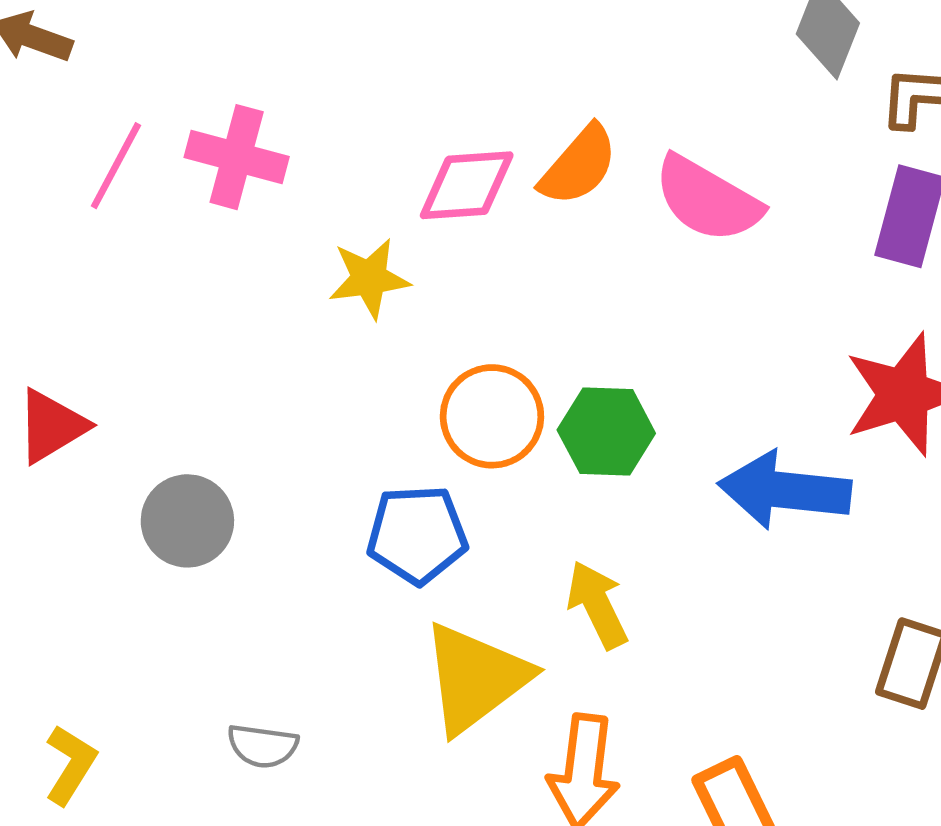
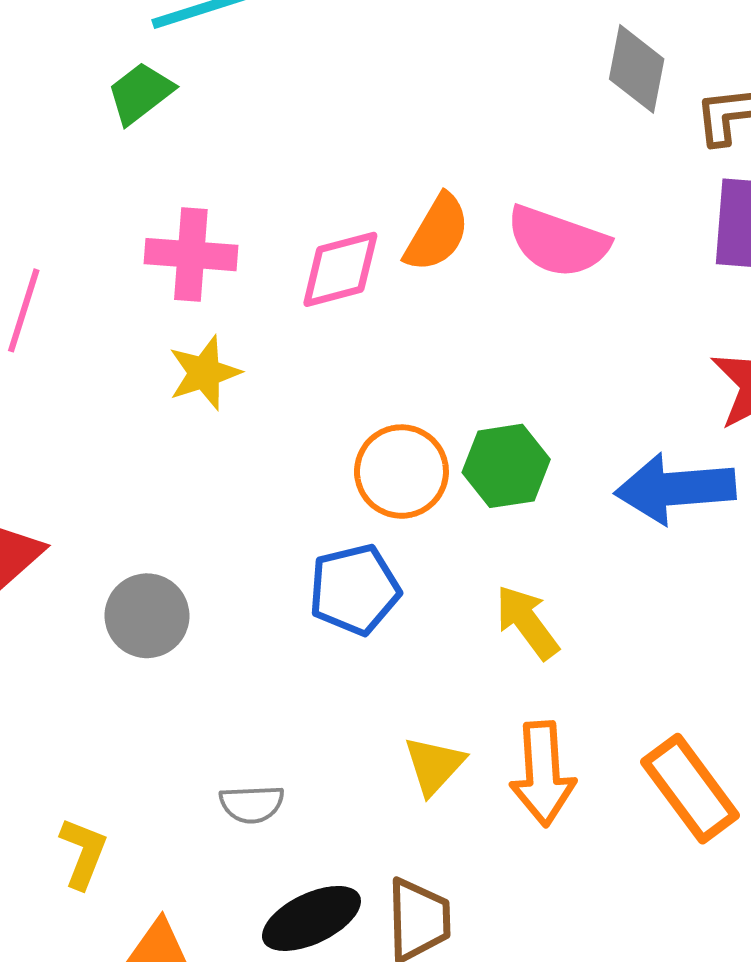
pink cross: (237, 157) -> (191, 255), moved
yellow star: (369, 278) -> (204, 373), moved
yellow triangle: (475, 678) -> (434, 765), moved, size x0.6

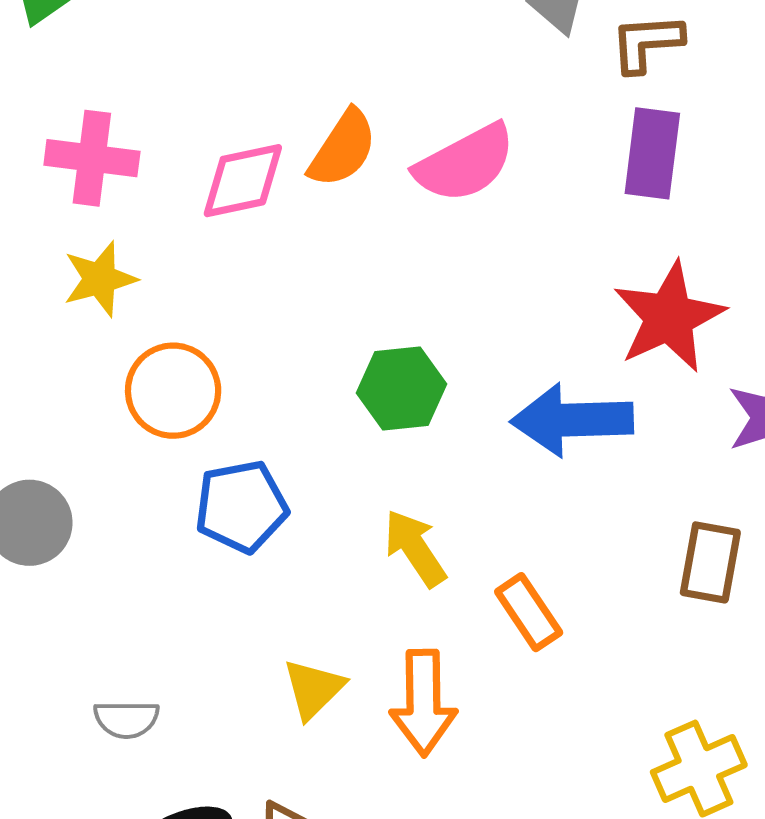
pink semicircle: (558, 242) -> (465, 163), turned -50
orange circle: (401, 472) -> (173, 391), moved
orange rectangle: (690, 789) -> (529, 612), moved, size x0.7

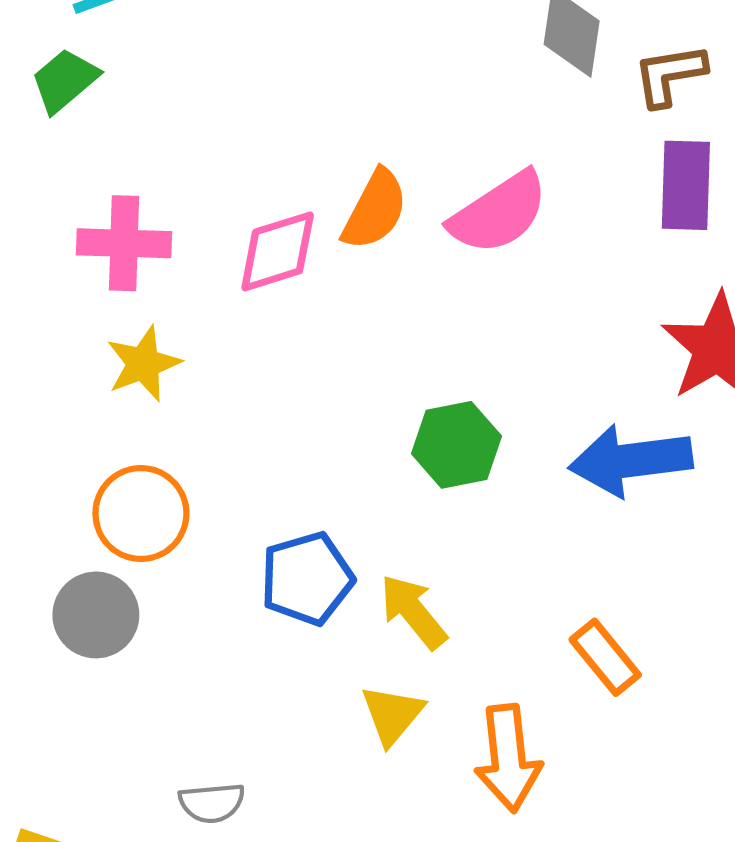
orange circle: (173, 391) -> (141, 513), moved
yellow arrow: (415, 548) -> (413, 612), moved
yellow triangle: (313, 689) -> (392, 715), moved

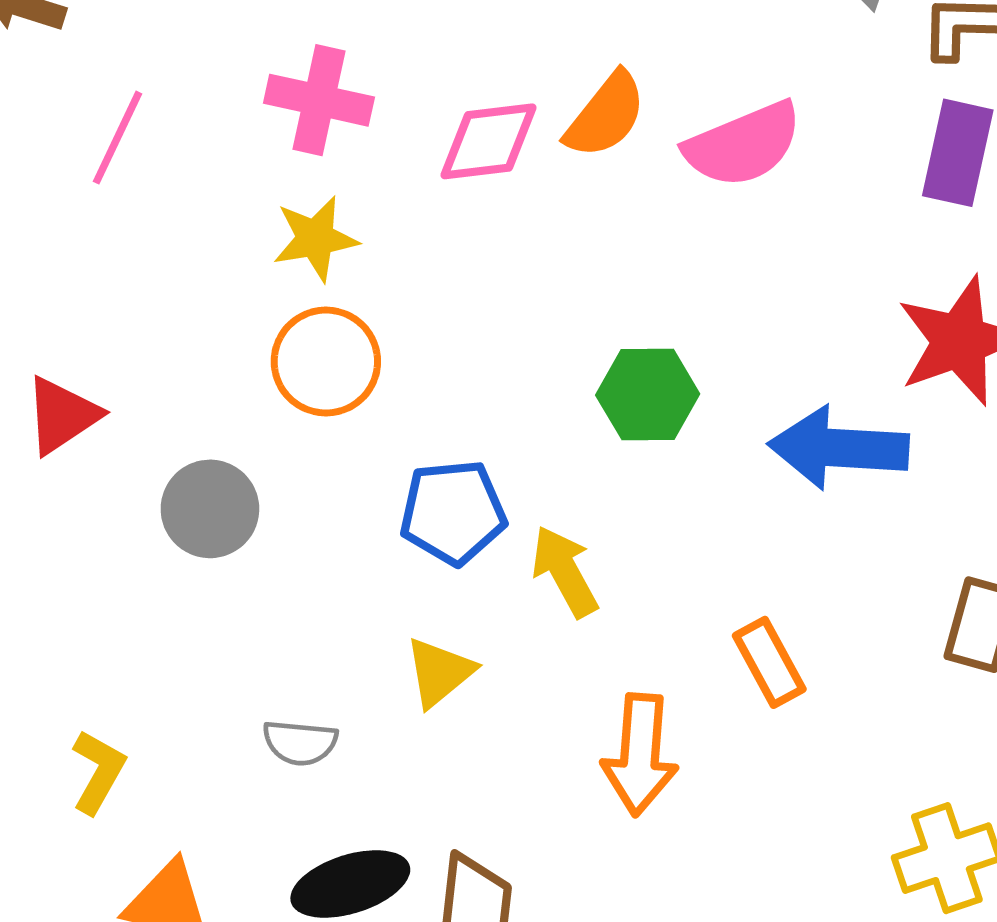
orange circle: (141, 513) -> (326, 362), moved
yellow triangle: (392, 715) -> (439, 672), moved

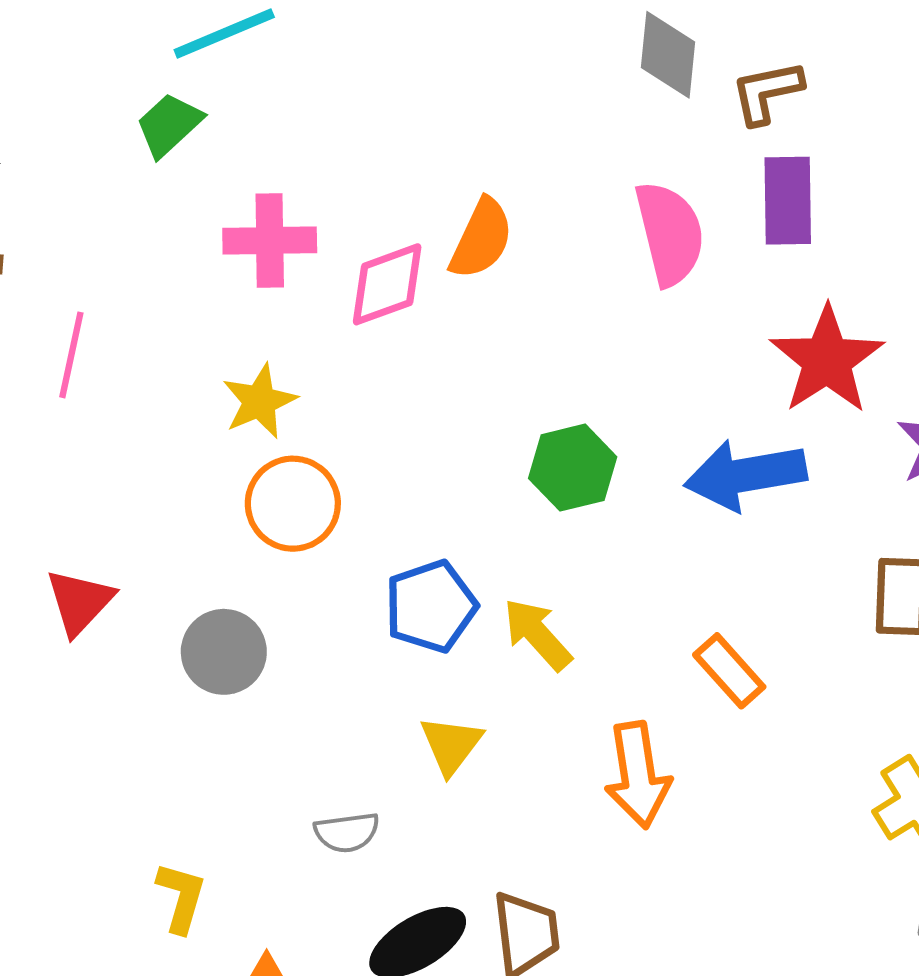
pink cross: (319, 100) -> (270, 240), moved
pink semicircle: (743, 145) -> (670, 233), moved, turned -68

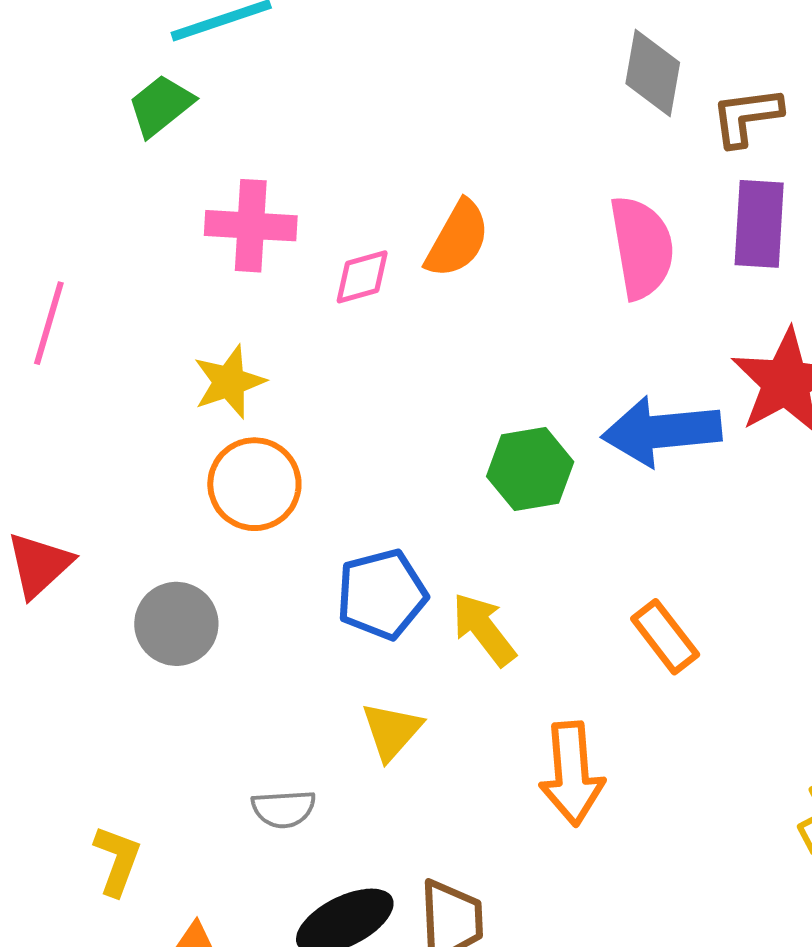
pink diamond: (387, 284) -> (362, 277), size x0.7
blue arrow: (745, 475) -> (662, 431), moved
orange rectangle: (729, 671) -> (665, 637), moved

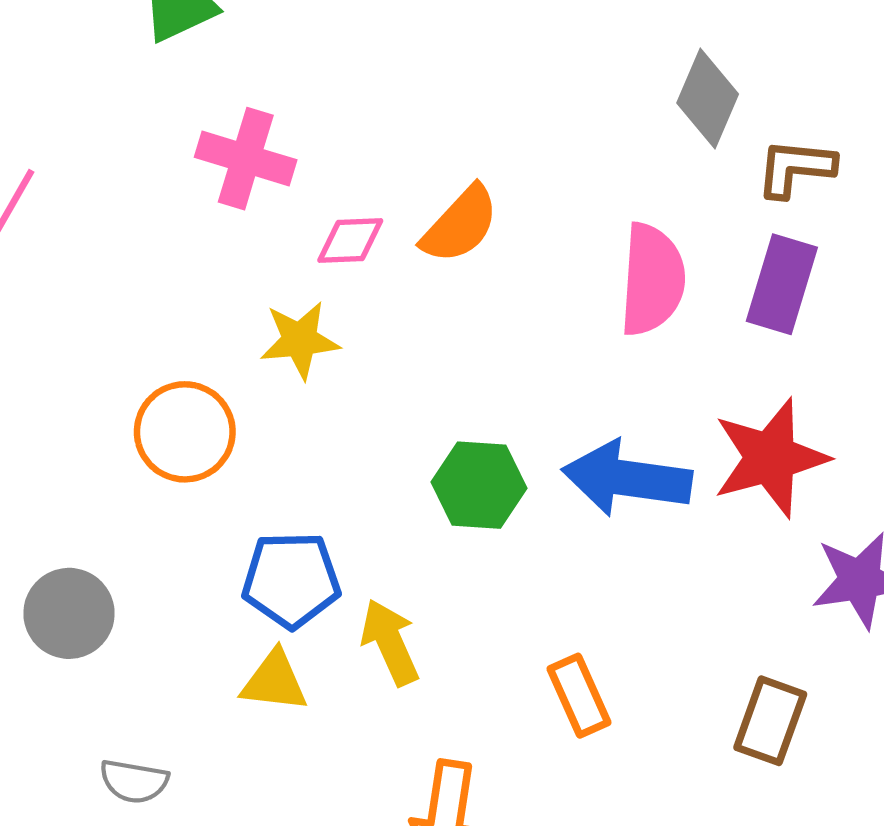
yellow star: (229, 382) -> (300, 340), moved
gray circle: (176, 624) -> (69, 613), moved
yellow triangle: (392, 731) -> (274, 681), moved, turned 42

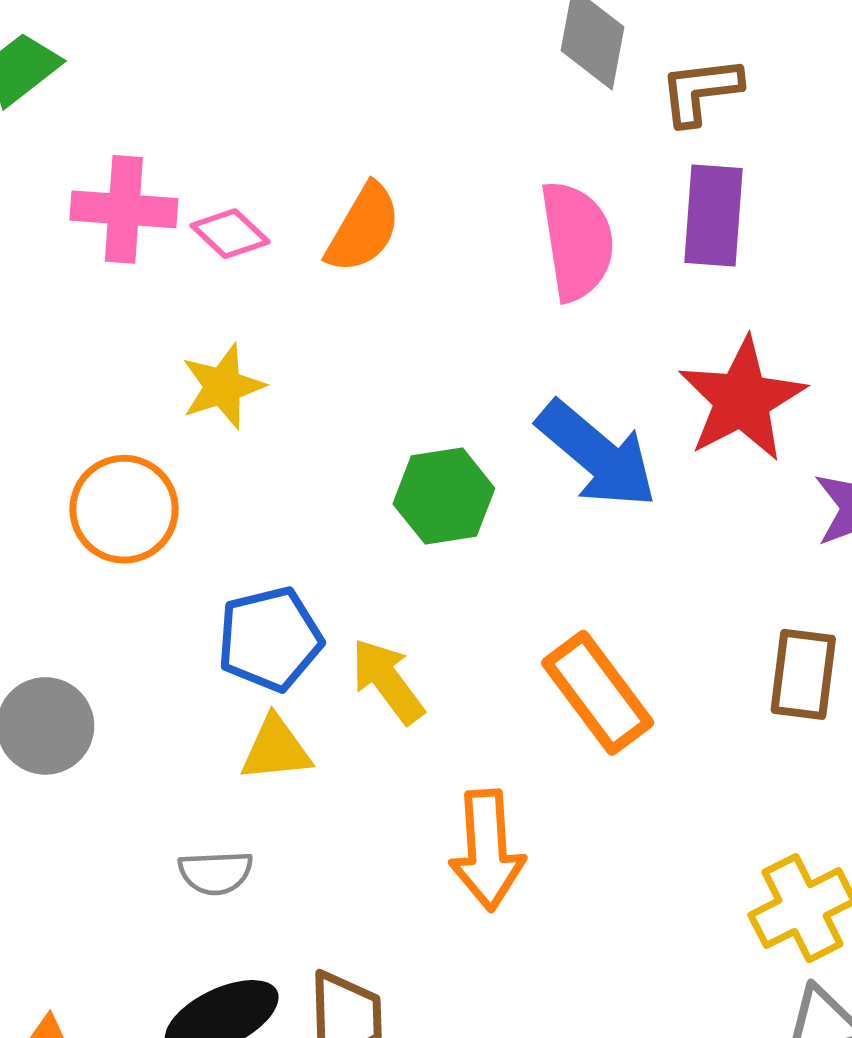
pink diamond: (350, 240) -> (230, 234), moved, turned 58
blue arrow: (627, 478) -> (597, 455), turned -135
orange rectangle: (579, 696) -> (598, 693), size x1.4
gray semicircle: (134, 781) -> (216, 873), moved

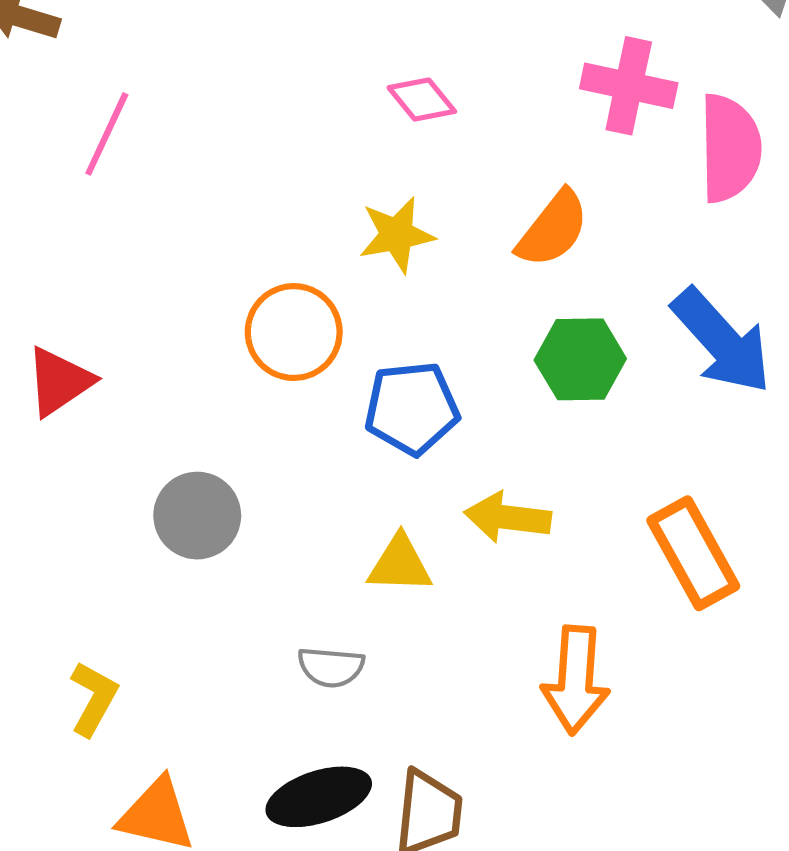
pink cross: (124, 209) -> (629, 86), moved
orange semicircle: (363, 228) -> (553, 229), moved
blue pentagon: (270, 639) -> (412, 408), moved
yellow arrow: (388, 681) -> (508, 517), turned -54

